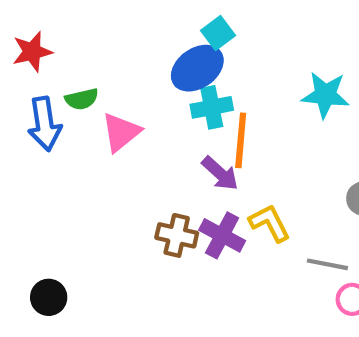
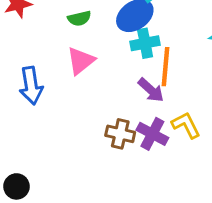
green semicircle: (82, 99) -> (79, 18), moved
blue arrow: (45, 124) -> (31, 86), moved
black circle: (49, 297) -> (16, 186), moved

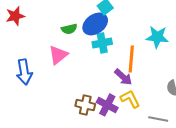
green semicircle: (79, 18) -> (69, 29), moved
orange line: (166, 67) -> (131, 59), moved
purple arrow: (151, 90) -> (123, 77), moved

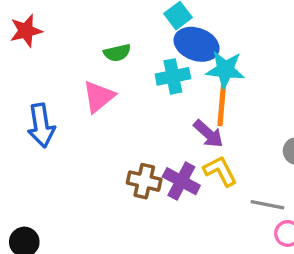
blue ellipse: (95, 24) -> (197, 44), moved, turned 55
cyan star: (157, 37) -> (225, 70), moved

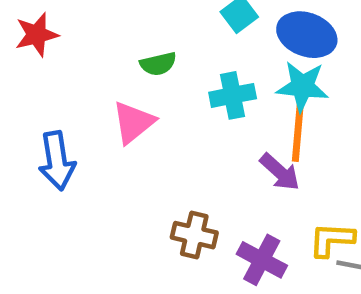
blue ellipse: (197, 44) -> (307, 35), moved
yellow L-shape: (220, 171) -> (332, 240), moved, turned -60
purple cross: (181, 181) -> (262, 260), moved

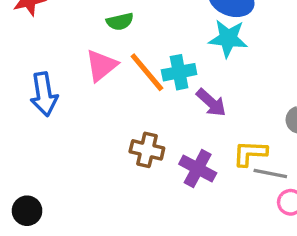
cyan cross: (233, 95) -> (179, 72), moved
orange line: (298, 131) -> (147, 72), moved, turned -45

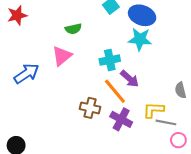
orange line: (147, 72) -> (115, 91), moved
blue arrow: (44, 94) -> (27, 74), turned -115

